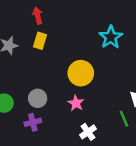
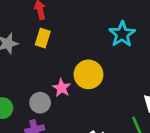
pink star: (76, 103) -> (62, 88), moved

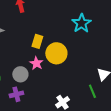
yellow rectangle: (43, 38) -> (37, 41), moved

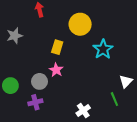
cyan star: (81, 23) -> (103, 49), moved
yellow circle: (56, 53) -> (80, 24), moved

